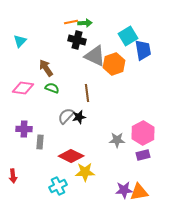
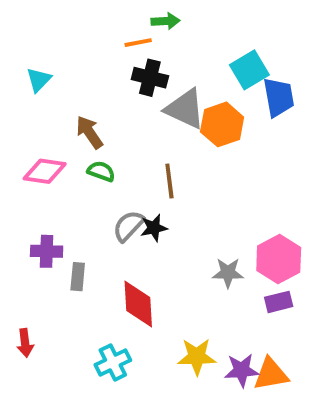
green arrow: (85, 23) -> (166, 21), moved
red diamond: (71, 156) -> (138, 304), turned 60
yellow star: (85, 172) -> (197, 357), moved

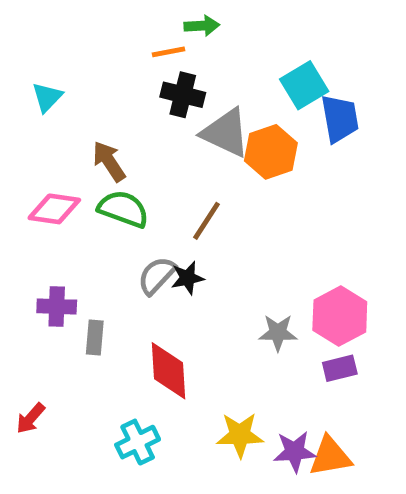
green semicircle: (101, 171) -> (123, 209), size x1.5
brown line: (169, 181) -> (207, 221), turned 40
red arrow: (25, 343) -> (31, 418), turned 48

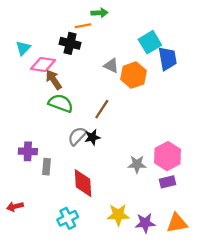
black cross: (183, 95) -> (70, 43), moved
gray triangle: (226, 133) -> (111, 66), size x0.6
pink diamond: (54, 209) -> (43, 64), moved
red arrow: (31, 418) -> (15, 207), turned 35
orange triangle: (330, 456) -> (177, 223), moved

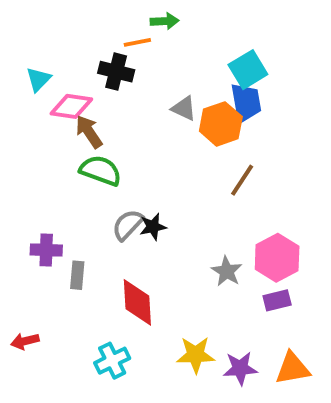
blue trapezoid: (168, 59) -> (246, 103), moved
brown line: (102, 109) -> (242, 180), moved
gray star: (137, 164) -> (227, 271), turned 30

